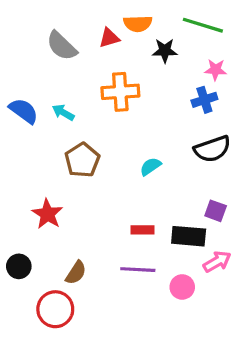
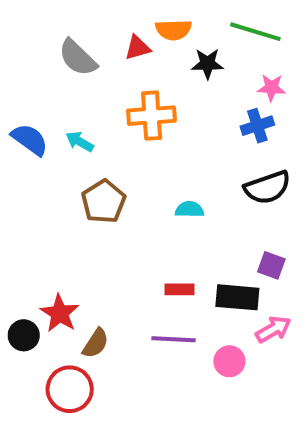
cyan semicircle: (150, 166) -> (189, 209), turned 35
red star: (47, 214) -> (60, 313), moved

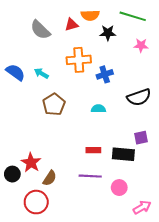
blue cross: (257, 126) -> (105, 74), moved
purple square: (271, 265) -> (141, 138), turned -32
pink arrow: (273, 329) -> (142, 207), moved

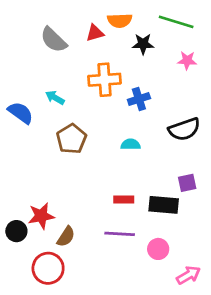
blue semicircle: (15, 72) -> (21, 113), moved
red star: (31, 163) -> (41, 216), turned 30

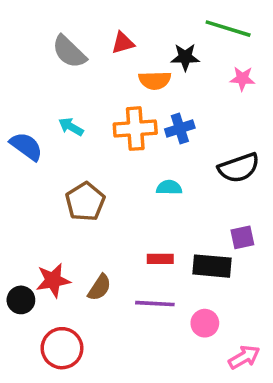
orange semicircle: (120, 21) -> (155, 80), moved
orange cross: (104, 80) -> (135, 129), moved
brown pentagon: (71, 139) -> (85, 202), moved
brown semicircle: (66, 237) -> (99, 287), moved

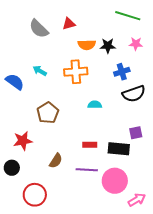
black star: (185, 57) -> (108, 46), moved
blue cross: (180, 129) -> (122, 72), moved
red star: (53, 280) -> (23, 141), moved
pink circle: (205, 323) -> (115, 181), size x1.6

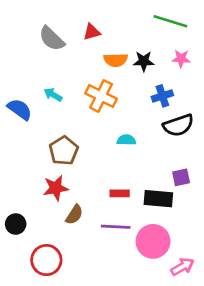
orange cross: (76, 72) -> (101, 96), turned 30
red star: (23, 141) -> (56, 188), moved

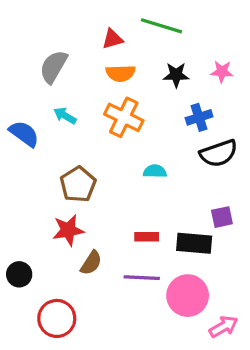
green line: (170, 21) -> (161, 26), moved
gray semicircle: (52, 39) -> (54, 67), moved, turned 76
orange semicircle: (116, 60) -> (121, 73), moved

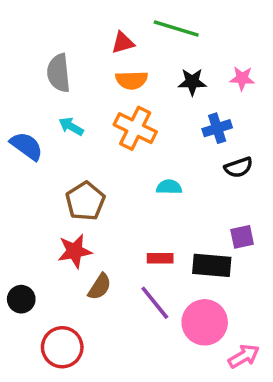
gray semicircle: (54, 67) -> (59, 73), turned -36
black semicircle: (219, 153) -> (238, 167), size x0.7
purple line: (142, 278) -> (155, 303), turned 48

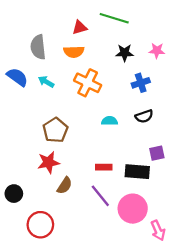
orange semicircle: (132, 80) -> (74, 52), moved
blue semicircle: (27, 146) -> (17, 77), moved
black semicircle: (238, 167) -> (144, 116), moved
pink arrow: (244, 356) -> (158, 230), turned 96

